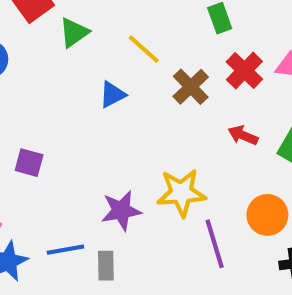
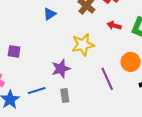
yellow star: (181, 193) -> (83, 45), moved
gray rectangle: (106, 266) -> (65, 95), moved

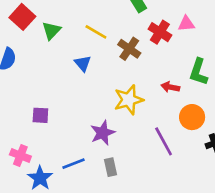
blue triangle: (50, 14) -> (83, 63), turned -32
red arrow: (114, 26) -> (170, 87), moved

